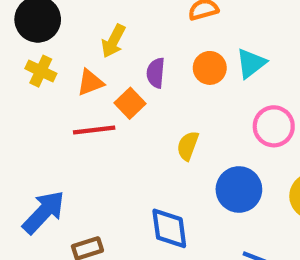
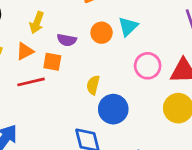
purple semicircle: (156, 73) -> (67, 40), turned -78
orange square: (130, 103) -> (52, 62), turned -30
blue circle: (239, 189) -> (113, 109), moved

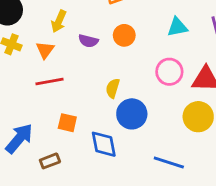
cyan triangle: (128, 27) -> (177, 27), moved, turned 30
orange triangle: (25, 51) -> (45, 50), turned -30
orange square: (52, 62) -> (67, 123), moved

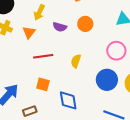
red line: (49, 82) -> (43, 56), moved
blue circle: (132, 114) -> (107, 80), moved

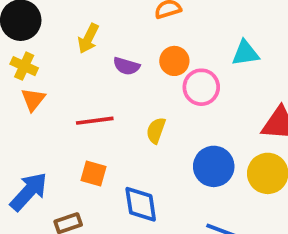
orange triangle: (29, 32) -> (33, 99), moved
pink circle: (116, 51) -> (201, 87), moved

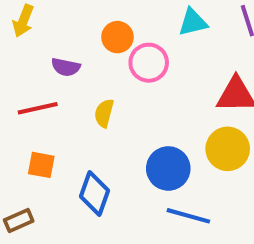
purple semicircle: (126, 66) -> (66, 67), moved
blue circle: (214, 166) -> (168, 168), moved
blue diamond: (141, 204) -> (95, 194), turned 33

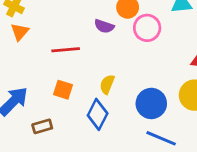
purple semicircle: (66, 67) -> (104, 26), moved
yellow semicircle: (104, 113) -> (107, 84), moved

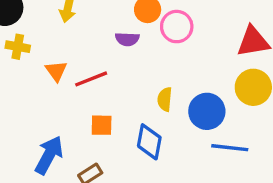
orange triangle: (20, 32) -> (56, 71), moved
yellow semicircle: (107, 84) -> (165, 99), moved

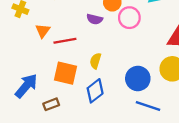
yellow semicircle: (165, 99) -> (95, 61), moved
orange square: (102, 125) -> (65, 73), size x1.5
blue diamond: (149, 142) -> (95, 91), turned 30

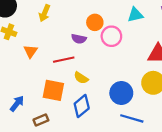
red line: (65, 41) -> (64, 60), moved
yellow semicircle: (95, 61) -> (81, 78), turned -72
blue arrow: (26, 86) -> (17, 104), size x0.7

